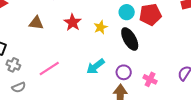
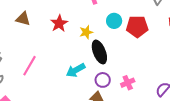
black ellipse: (130, 39) -> (99, 52), moved
pink line: (49, 69) -> (30, 66), turned -35
pink cross: (150, 79) -> (128, 83), moved, turned 32

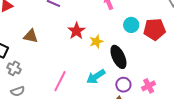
brown triangle: (23, 19) -> (31, 36), moved
yellow star: (86, 32) -> (96, 41), moved
pink line: (30, 66) -> (60, 81), moved

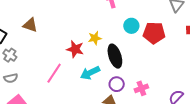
red star: (76, 31) -> (75, 49), moved, turned -30

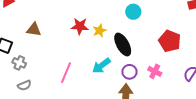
red pentagon: (154, 33) -> (170, 41), moved, turned 30
red star: (75, 49) -> (80, 26), moved
pink cross: (141, 88) -> (155, 71), turned -32

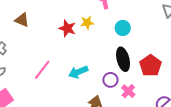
yellow star: (100, 31) -> (87, 23), moved
black ellipse: (123, 45) -> (123, 59), moved
purple circle: (129, 72) -> (110, 80), moved

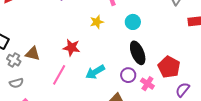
brown triangle: (22, 20) -> (33, 54), moved
red star: (67, 28) -> (71, 48), moved
red pentagon: (150, 66) -> (169, 67), moved

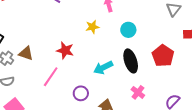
red pentagon: (169, 67) -> (163, 56), moved
cyan arrow: (95, 72) -> (103, 68), moved
purple circle: (128, 75) -> (81, 93), moved

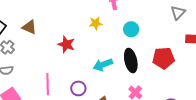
brown triangle: (26, 53) -> (29, 27), moved
red pentagon: (163, 56) -> (163, 58), turned 30
pink line: (51, 77) -> (48, 84), moved, turned -40

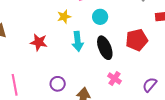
cyan arrow: (103, 65) -> (78, 41), moved, turned -66
pink line: (48, 84) -> (15, 85), moved

